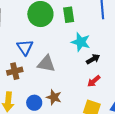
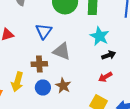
brown cross: (15, 71) -> (39, 64), moved

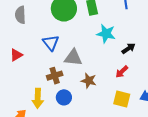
black arrow: (109, 55) -> (128, 48), moved
brown star: (63, 86) -> (89, 81), moved

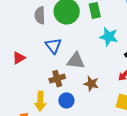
gray semicircle: (20, 15) -> (40, 15), moved

